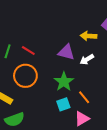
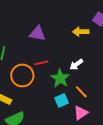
red line: (28, 50) -> (41, 63), moved, turned -40
purple triangle: (66, 52) -> (37, 33), moved
white arrow: (87, 59) -> (76, 64), moved

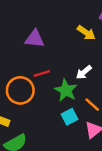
yellow arrow: (81, 32) -> (86, 33), turned -140

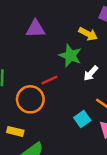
purple triangle: (35, 39) -> (35, 29), moved
green star: (66, 90) -> (70, 56), moved

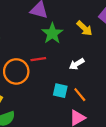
green star: (70, 56) -> (52, 33), moved
cyan square: (82, 119) -> (60, 91), moved, turned 32

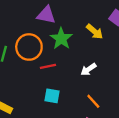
orange circle: (16, 71) -> (29, 47), moved
cyan square: (60, 91) -> (52, 96), moved

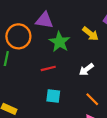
orange circle: (29, 47) -> (18, 36), moved

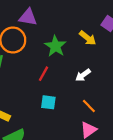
purple triangle: (44, 20) -> (28, 17), moved
red line: (48, 68) -> (43, 74), turned -48

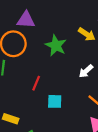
red line: (43, 74) -> (36, 83), moved

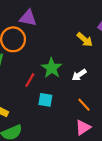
green star: (56, 45) -> (52, 68), moved

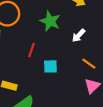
green star: (52, 68) -> (50, 21), moved

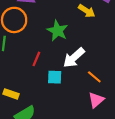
white arrow: (79, 36) -> (74, 58), moved, size x1.5

